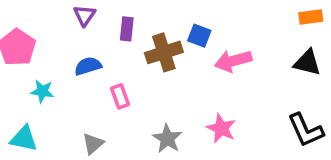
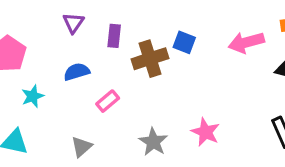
pink arrow: (233, 61) -> (246, 42), moved
cyan star: (42, 91) -> (33, 96), turned -30
pink rectangle: (120, 96) -> (108, 101), turned 70

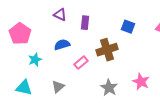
purple triangle: (73, 23) -> (60, 15), turned -40
brown cross: (150, 59) -> (107, 50), moved
gray triangle: (82, 147) -> (58, 87), moved

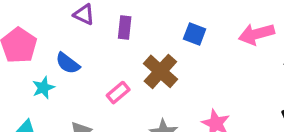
blue semicircle: (62, 45) -> (68, 63), moved, turned -126
brown cross: (107, 50) -> (160, 71), turned -30

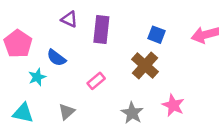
purple rectangle: (125, 27) -> (101, 30), size x1.5
brown cross: (160, 71) -> (145, 65), moved

